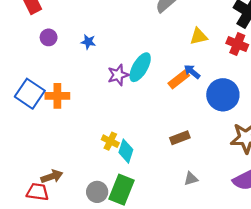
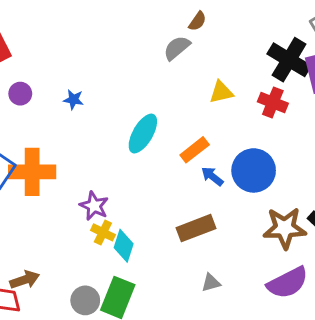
blue arrow: (192, 72) -> (212, 176), moved
purple star: (118, 75) -> (94, 206), moved, turned -30
orange cross: (57, 96) -> (32, 172), size x1.4
brown rectangle: (180, 138) -> (196, 228), size x1.4

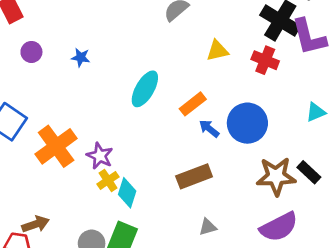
orange cross: (32, 172) -> (56, 146), moved, turned -36
yellow cross: (103, 232) -> (108, 180), turned 30

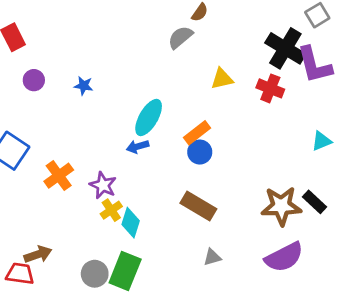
blue circle: (247, 123) -> (200, 152), moved, size x0.6
blue arrow: (209, 129) -> (138, 147), moved, turned -55
orange cross: (56, 146) -> (59, 176), size x0.7
brown rectangle: (194, 176) -> (198, 206), turned 52

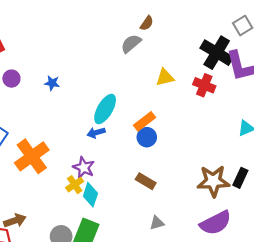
orange cross: (59, 176) -> (32, 156), size x1.4
purple star: (103, 185) -> (84, 168), moved
black rectangle: (315, 202) -> (240, 178), turned 72
brown rectangle: (198, 206) -> (146, 181), size x0.7

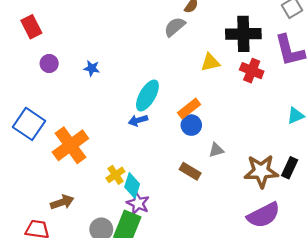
black cross: (217, 53) -> (243, 34), moved, turned -32
purple star: (84, 168) -> (138, 203), moved
brown arrow: (15, 221) -> (62, 202), moved
gray triangle: (157, 223) -> (216, 150), moved

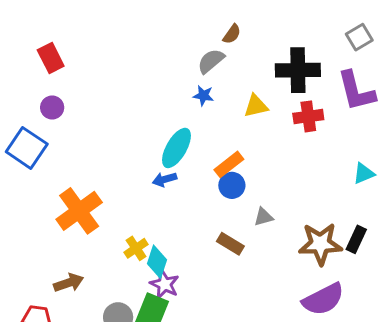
red rectangle: (31, 27) -> (51, 58), moved
blue star: (92, 68) -> (203, 96), moved
red cross: (252, 71) -> (308, 116), turned -30
blue square: (29, 124) -> (27, 148), moved

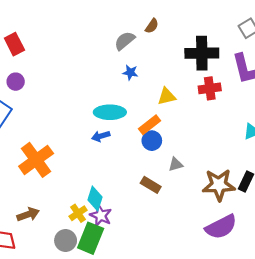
gray semicircle: (211, 61) -> (125, 41), moved
yellow triangle: (256, 106) -> (167, 96), moved
cyan ellipse: (176, 148) -> (110, 112), turned 60
yellow cross: (136, 248) -> (78, 213), moved

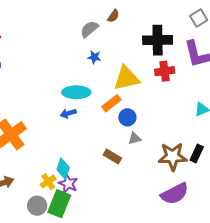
yellow triangle: (167, 96) -> (126, 78), size x1.6
blue circle: (152, 141) -> (127, 117), moved

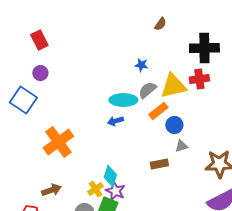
gray semicircle: (89, 29) -> (147, 90), moved
red cross: (165, 71) -> (199, 79), moved
brown rectangle: (112, 156) -> (159, 164), turned -42

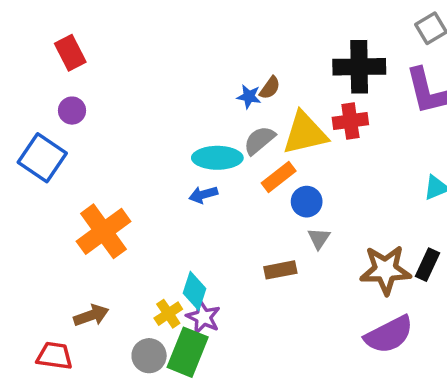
brown semicircle: (160, 24) -> (270, 88), moved
gray triangle: (181, 146) -> (319, 238), turned -40

